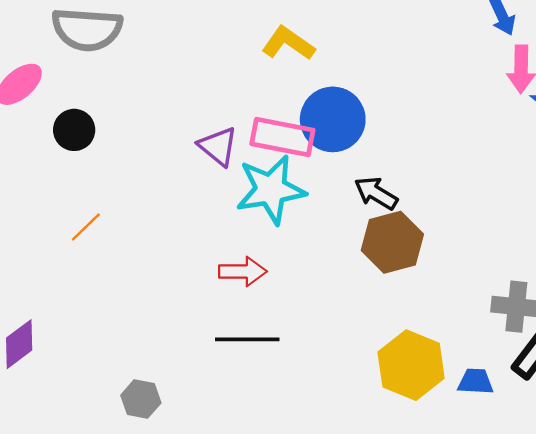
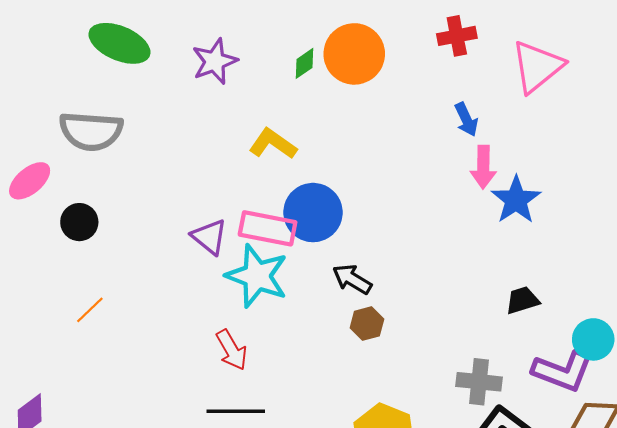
cyan star: (271, 190) -> (257, 276), turned 30
brown hexagon: (392, 242) -> (367, 324), size x0.6
red arrow: (243, 271) -> (232, 350), turned 60

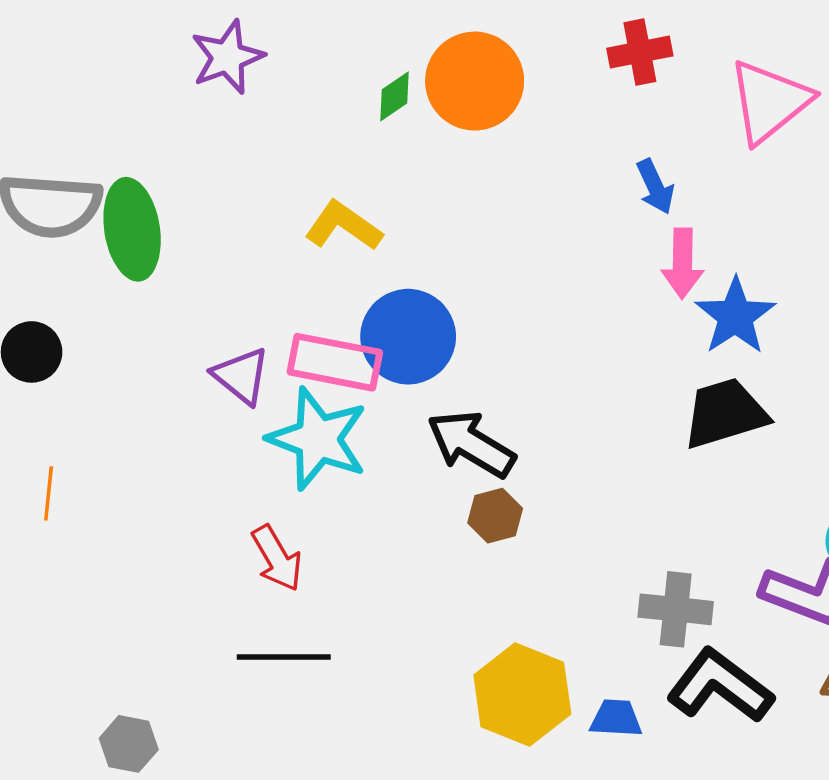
green ellipse: (119, 43) -> (132, 229), moved, turned 58
purple star: (215, 61) -> (227, 57), moved
black arrow: (352, 279) -> (471, 444), size x1.4
black trapezoid: (522, 300) -> (725, 413), moved, size x1.6
orange line: (90, 310) -> (49, 493), turned -40

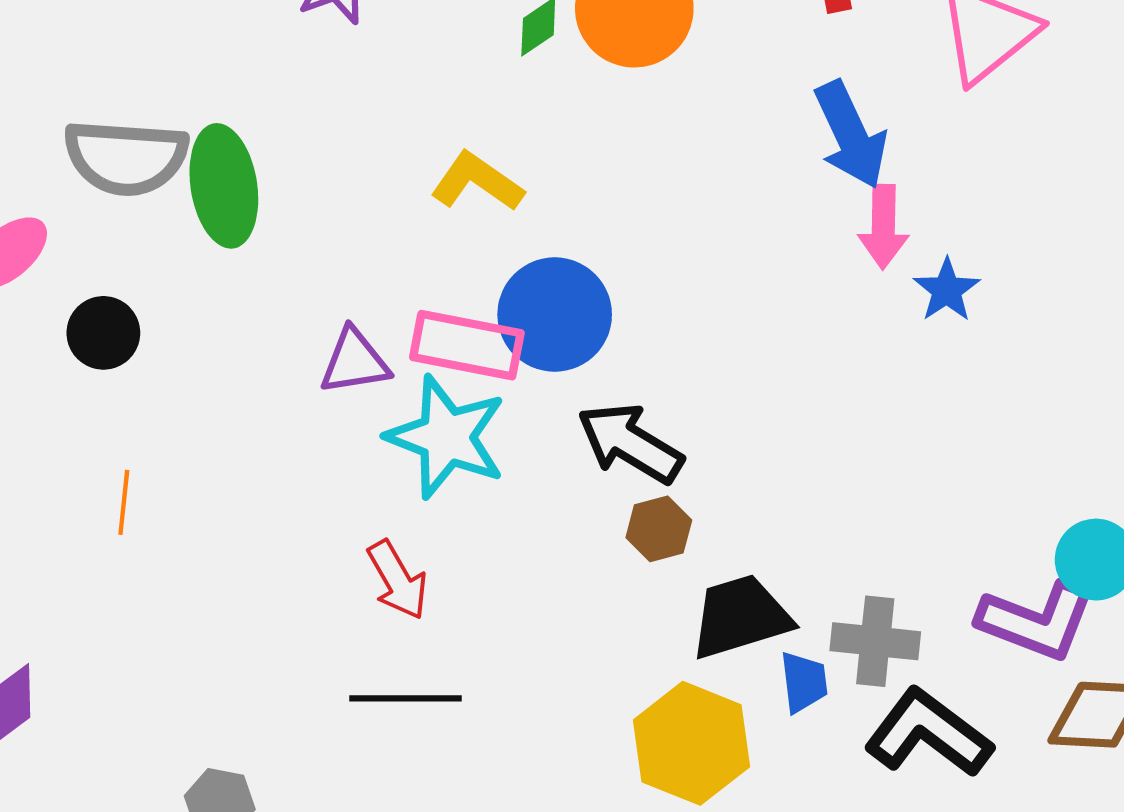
blue arrow: (655, 187) -> (851, 135), size x1.6
blue star: (735, 316) -> (947, 290), size x0.7
purple triangle: (241, 376) -> (355, 361), turned -48
black trapezoid: (725, 413) -> (740, 617), moved
blue trapezoid: (616, 718) -> (804, 682), moved, turned 80

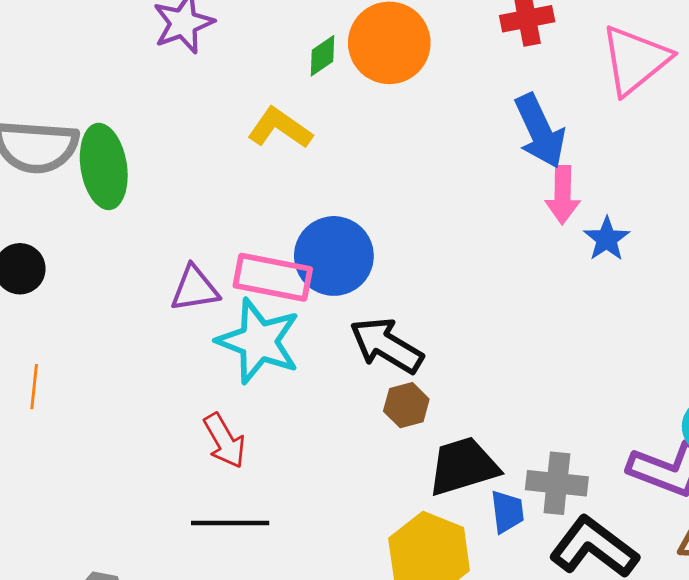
yellow L-shape: (477, 182) -> (280, 128), moved

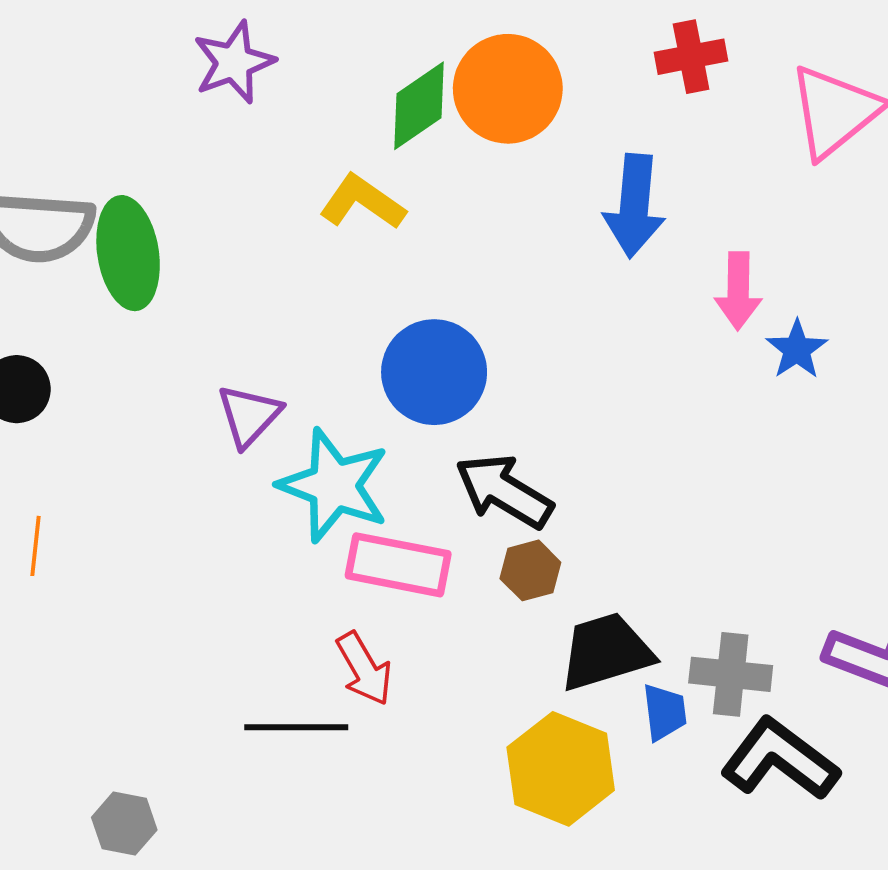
green diamond: (323, 56) -> (419, 106), size x1.6
blue arrow: (540, 131) -> (634, 206), moved, turned 30
pink rectangle: (273, 277) -> (398, 565), moved
purple triangle: (195, 289) -> (249, 416), turned -38
red arrow: (224, 441) -> (364, 669), moved

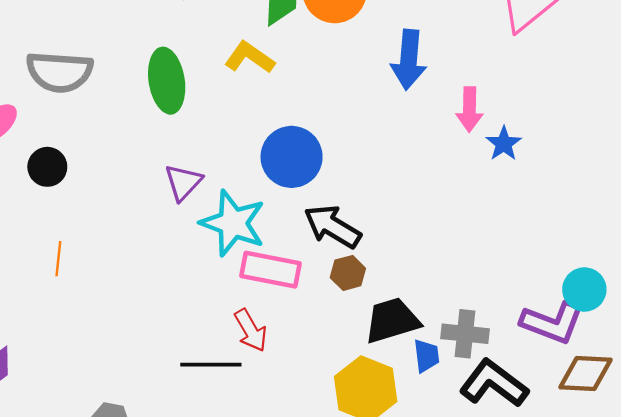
green ellipse: (128, 253) -> (167, 81), moved

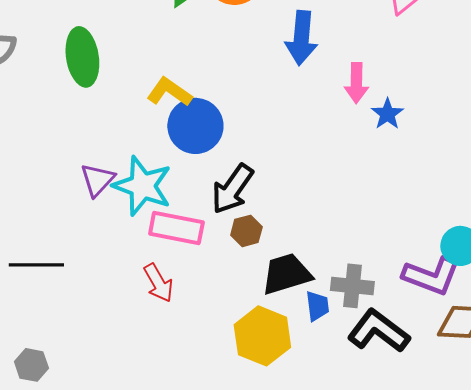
yellow L-shape: (250, 57) -> (169, 92), moved
purple triangle: (183, 182) -> (97, 180), moved
black arrow: (332, 227) -> (232, 189), turned -86
black line: (211, 365) -> (36, 265), moved

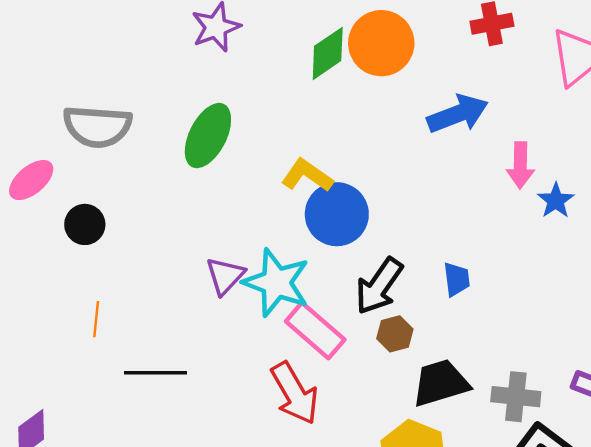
blue arrow: (301, 38) -> (458, 114), turned -116
green ellipse: (82, 57) -> (208, 136), turned 36
pink rectangle: (176, 228) -> (315, 331), turned 30
red arrow: (158, 283) -> (295, 393), size x1.4
blue trapezoid: (317, 306) -> (457, 279), moved

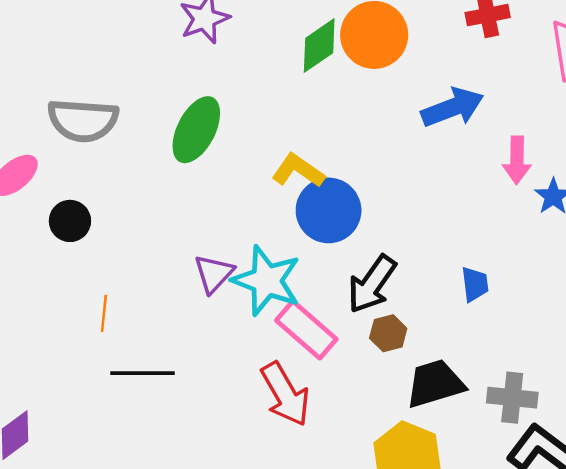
blue trapezoid: (457, 279) -> (475, 284), moved
orange line: (96, 319) -> (104, 313), moved

